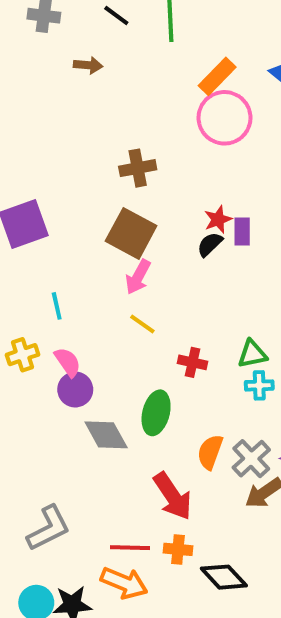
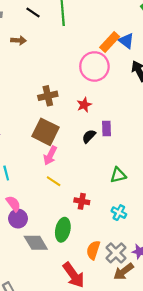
orange rectangle: (217, 76) -> (110, 42), moved
red star: (218, 219) -> (84, 105), moved
green triangle: (252, 354) -> (118, 175), moved
cyan cross: (259, 385) -> (119, 213), turned 32

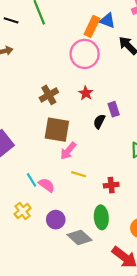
pink arrow: (50, 156) -> (68, 151), turned 30
pink semicircle: (13, 204) -> (47, 185), moved

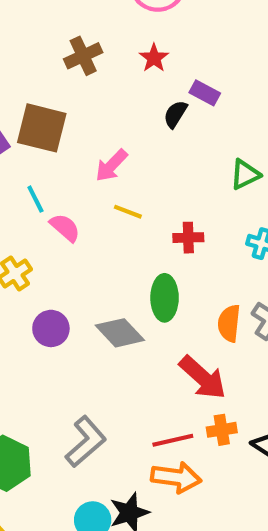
purple rectangle: (114, 109) -> (205, 93), turned -48
brown square: (57, 130) -> (42, 128), moved
cyan line: (32, 180) -> (35, 199), moved
purple circle: (56, 220) -> (51, 328), moved

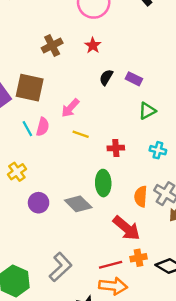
purple rectangle: (205, 93) -> (134, 79), moved
pink semicircle: (65, 228) -> (43, 127), moved, turned 66

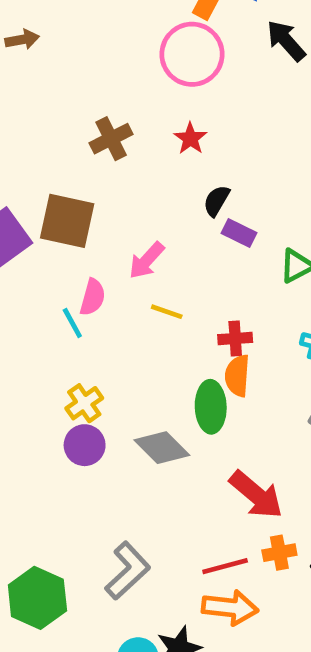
purple rectangle: (134, 79) -> (239, 233), moved
cyan line: (27, 129) -> (72, 323), moved
yellow cross: (17, 172) -> (84, 403), moved
orange semicircle: (141, 196) -> (237, 376), moved

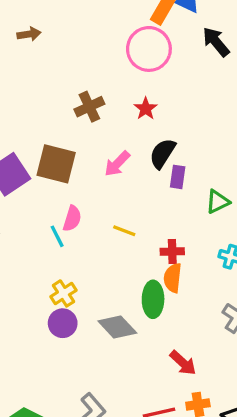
black semicircle: (216, 201) -> (162, 153), size x1.4
purple rectangle: (239, 233) -> (178, 177), turned 70
pink arrow: (147, 260) -> (117, 164), moved
red arrow: (256, 495) -> (183, 363), size x0.7

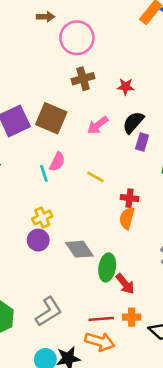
pink circle: (149, 49) -> (77, 38), moved
red star: (146, 109) -> (126, 87), turned 30
green ellipse: (153, 299) -> (107, 267), moved

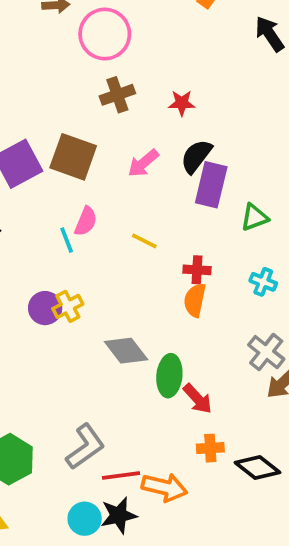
purple rectangle: (142, 142) -> (211, 185), size x1.6
purple circle: (38, 240) -> (45, 308), moved
red line: (101, 319) -> (121, 476), moved

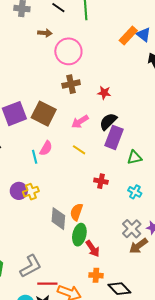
yellow line: (144, 241) -> (79, 150), moved
orange semicircle: (195, 300) -> (76, 212), moved
gray diamond: (126, 351) -> (58, 219), turned 35

